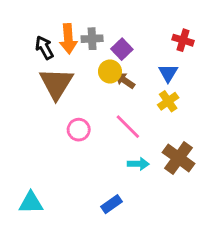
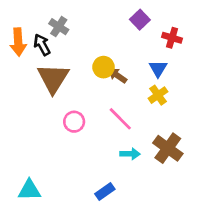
orange arrow: (68, 39) -> (18, 42), moved
gray cross: (92, 39) -> (59, 27), moved, turned 36
purple square: (122, 49) -> (140, 20), moved

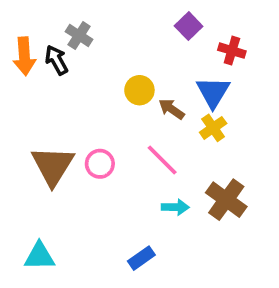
blue triangle: (158, 69) -> (213, 92), size x1.4
brown arrow: (117, 76) -> (172, 109), moved
brown triangle: (53, 78) -> (53, 166), moved

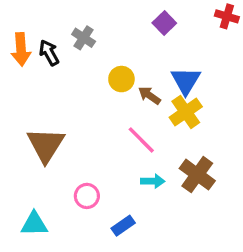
gray cross: (79, 35) -> (84, 38), moved
red cross: (232, 51) -> (227, 16), moved
yellow cross: (213, 128) -> (186, 112), size x1.4
pink circle: (100, 164) -> (87, 196), moved

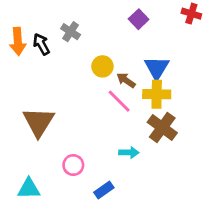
yellow cross: (186, 112) -> (157, 94), turned 36
pink line: (141, 140) -> (119, 101), moved
brown cross: (197, 175) -> (162, 128), moved

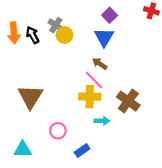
yellow circle: (102, 66) -> (64, 35), moved
blue triangle: (157, 68) -> (104, 37), moved
yellow cross: (157, 94) -> (90, 97), moved

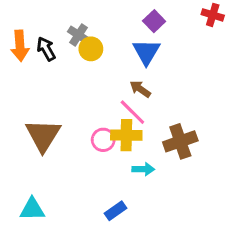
brown cross: (128, 101) -> (180, 141), turned 35
pink circle: (58, 131) -> (103, 140), moved

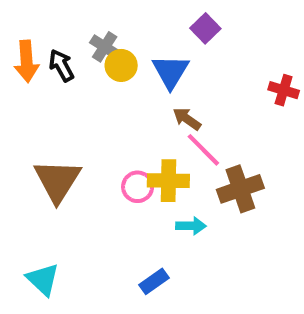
red cross: (213, 15) -> (284, 90), moved
blue triangle: (146, 52) -> (170, 72), moved
pink line: (132, 112) -> (203, 150), moved
cyan triangle: (32, 209) -> (43, 279), turned 44

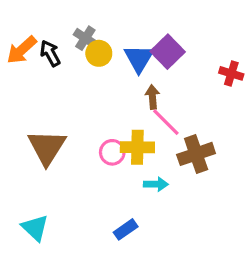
purple square: (205, 28) -> (168, 52), moved, size x1.4
orange arrow: (27, 61) -> (22, 50), turned 52
brown arrow: (187, 119) -> (152, 97), turned 50

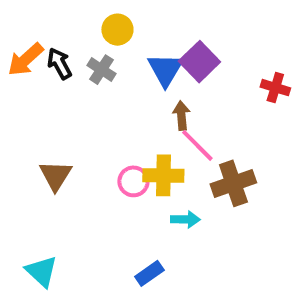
gray cross: (85, 38) -> (101, 70), moved
yellow circle: (99, 53) -> (117, 30), moved
brown triangle: (47, 147) -> (56, 175), size x0.7

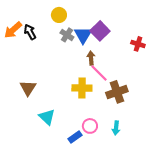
gray cross: (101, 70) -> (67, 35), moved
pink circle: (133, 181) -> (90, 126), moved
cyan arrow: (185, 219) -> (116, 128), moved, turned 96
cyan triangle: (42, 271) -> (47, 117), moved

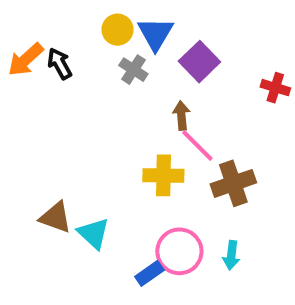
blue triangle: (83, 35) -> (155, 34), moved
brown triangle: (28, 88) -> (56, 217), moved, turned -42
pink circle: (90, 126) -> (179, 251), size x1.5

